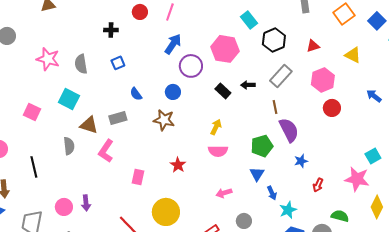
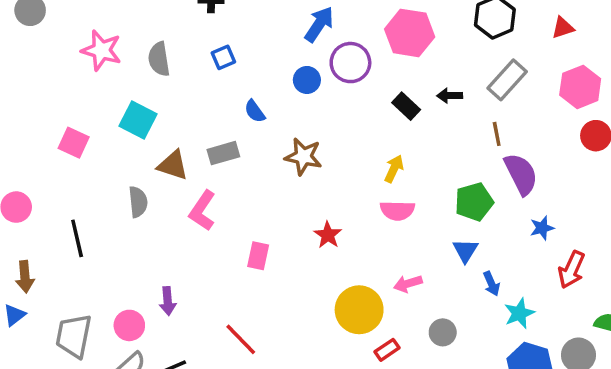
blue circle: (173, 92) -> (307, 80), moved
red arrow: (318, 185) -> (572, 270), size x1.5
pink circle: (64, 207) -> (129, 325), moved
yellow circle: (166, 212) -> (359, 310), moved

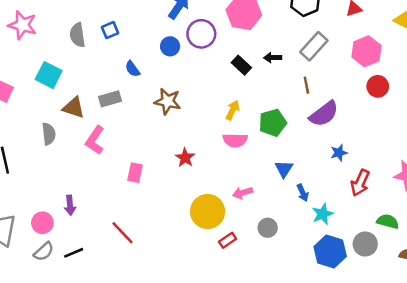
gray semicircle: (159, 59) -> (77, 35), moved
purple semicircle: (521, 174) -> (324, 114), turned 80
green pentagon: (474, 202) -> (273, 123), moved

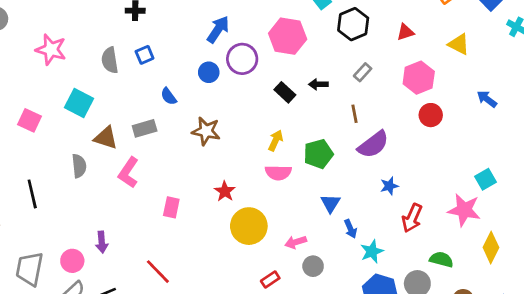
gray rectangle: (314, 46) -> (363, 72), size x0.6
pink arrow: (243, 193) -> (296, 242), moved
yellow circle: (208, 211) -> (249, 226), moved

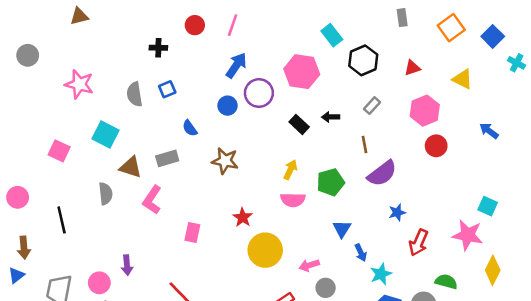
cyan square: (486, 179) -> (488, 206), turned -36

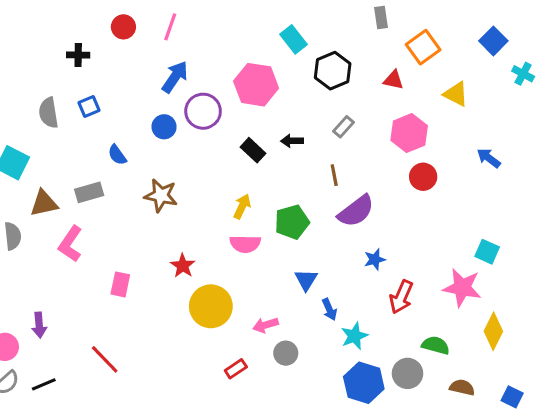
orange square: (451, 28) -> (423, 47), moved
red triangle: (412, 68) -> (393, 80), turned 30
brown triangle: (131, 167) -> (44, 203), turned -30

